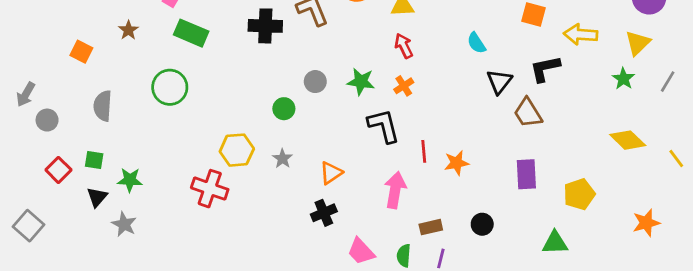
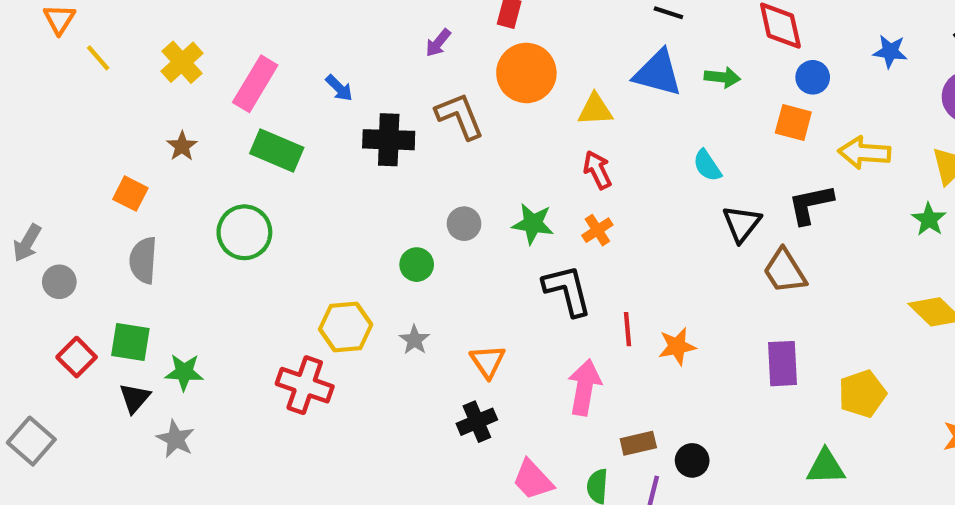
orange square: (81, 52) -> (130, 194), moved
green square: (94, 160) -> (130, 342), size x1.4
orange triangle: (331, 173) -> (488, 361), turned -30
black circle: (482, 224) -> (692, 460), moved

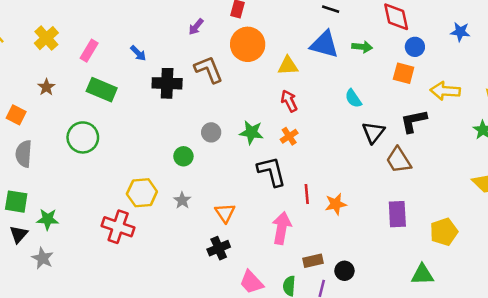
pink rectangle: (255, 84) -> (89, 51), size x0.7

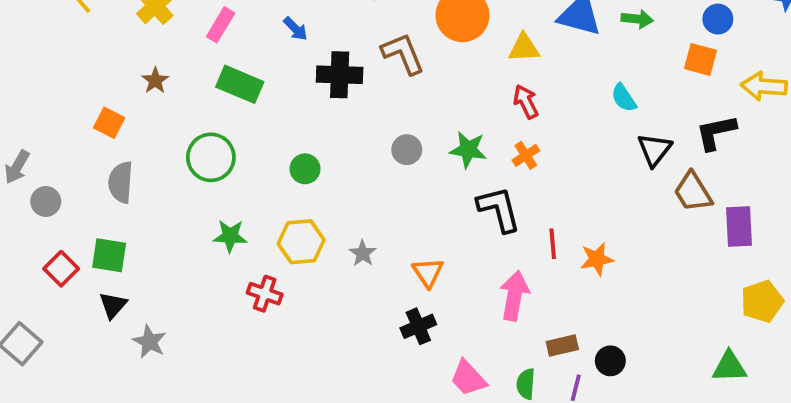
green circle: (183, 156) -> (305, 169), moved
purple rectangle: (397, 214) -> (739, 226), moved
green star: (48, 219) -> (230, 236), moved
red cross: (118, 227) -> (265, 294), size x0.7

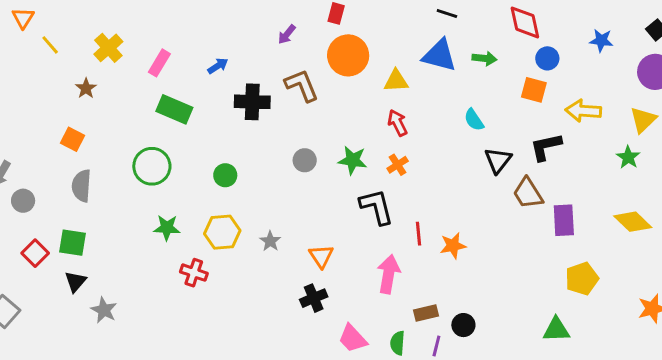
blue arrow: (295, 29) -> (218, 66), turned -78
brown star: (155, 81) -> (86, 88), moved

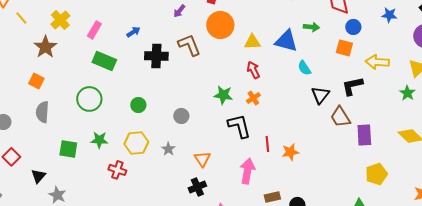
blue triangle: (439, 55) -> (286, 41), moved
brown star: (86, 88) -> (45, 47), size x1.6
gray circle: (305, 160) -> (181, 116), moved
green square: (72, 243) -> (68, 149), moved

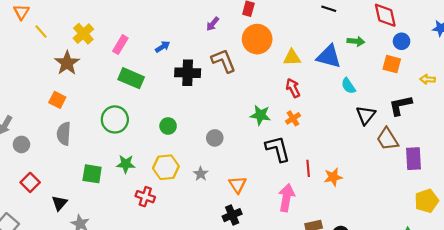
yellow arrow: (377, 62) -> (428, 79), size x0.6

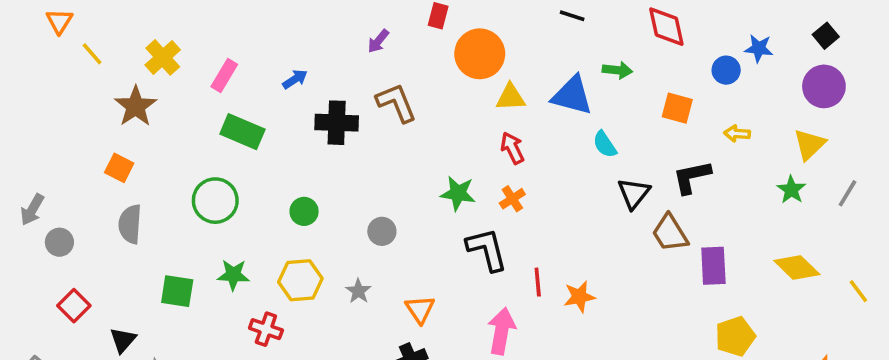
orange circle: (257, 39) -> (480, 54), moved
blue circle: (402, 41) -> (726, 70), moved

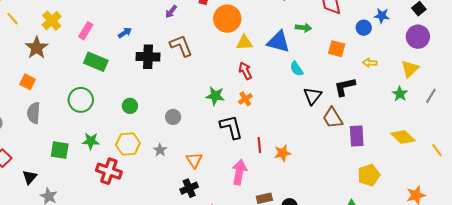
red cross: (266, 329) -> (109, 171), size x1.4

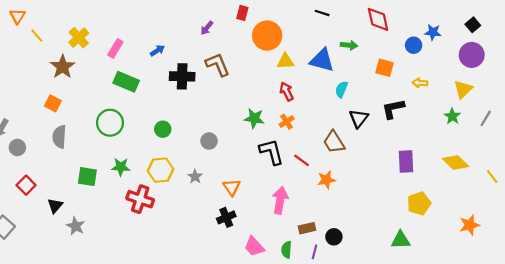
cyan semicircle: (296, 69) -> (341, 89), turned 56
brown trapezoid: (333, 118) -> (334, 142), moved
red line: (259, 145) -> (302, 160), moved, turned -49

